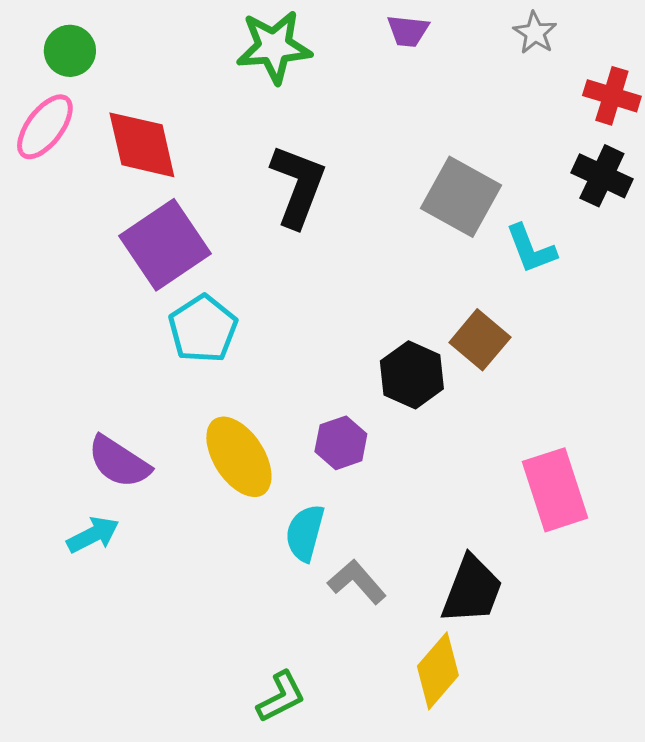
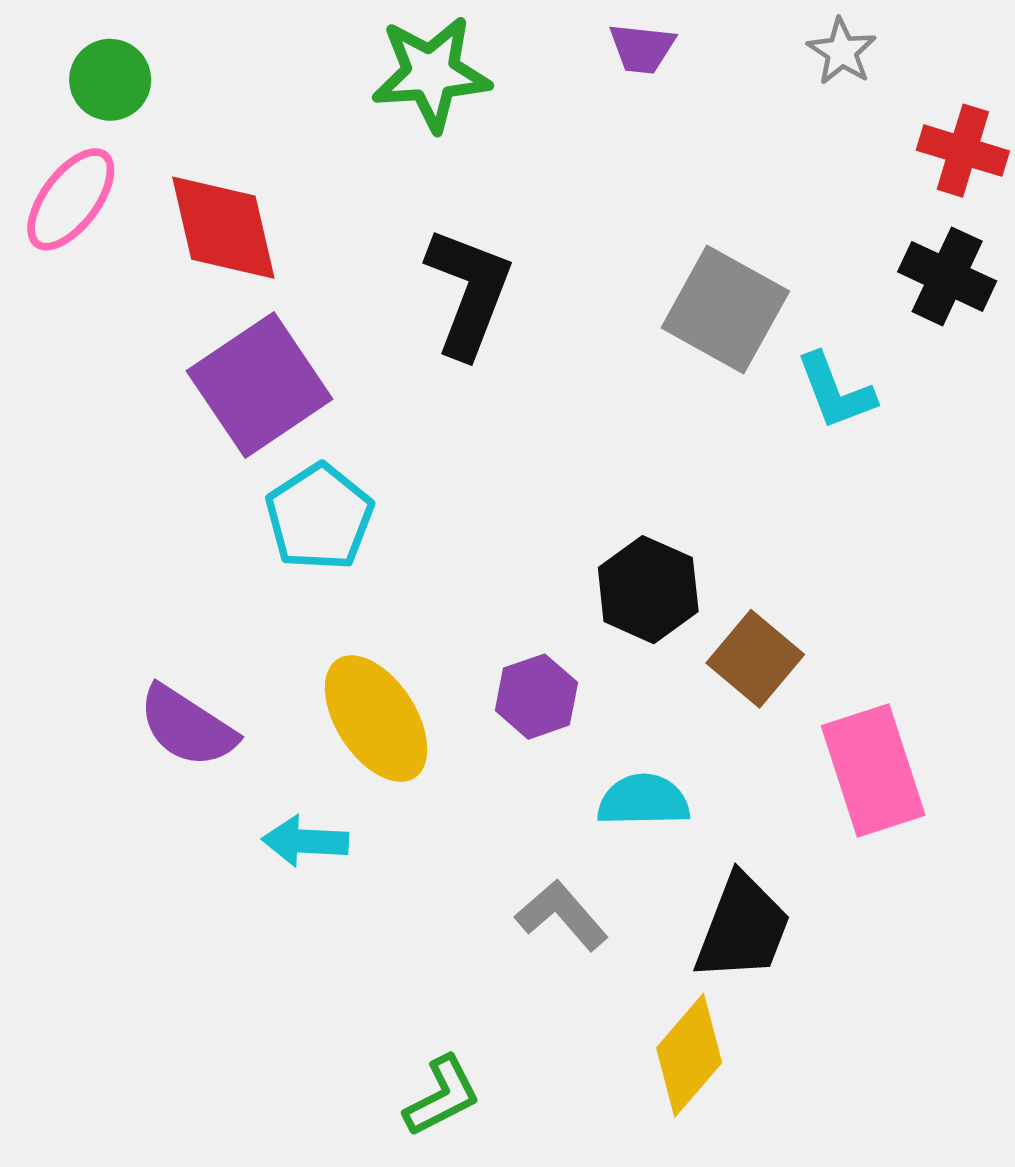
brown square: (480, 340) -> (755, 659), moved
cyan semicircle: (305, 533) -> (643, 800), moved, turned 74
cyan arrow: (93, 535) -> (305, 841), moved, turned -150

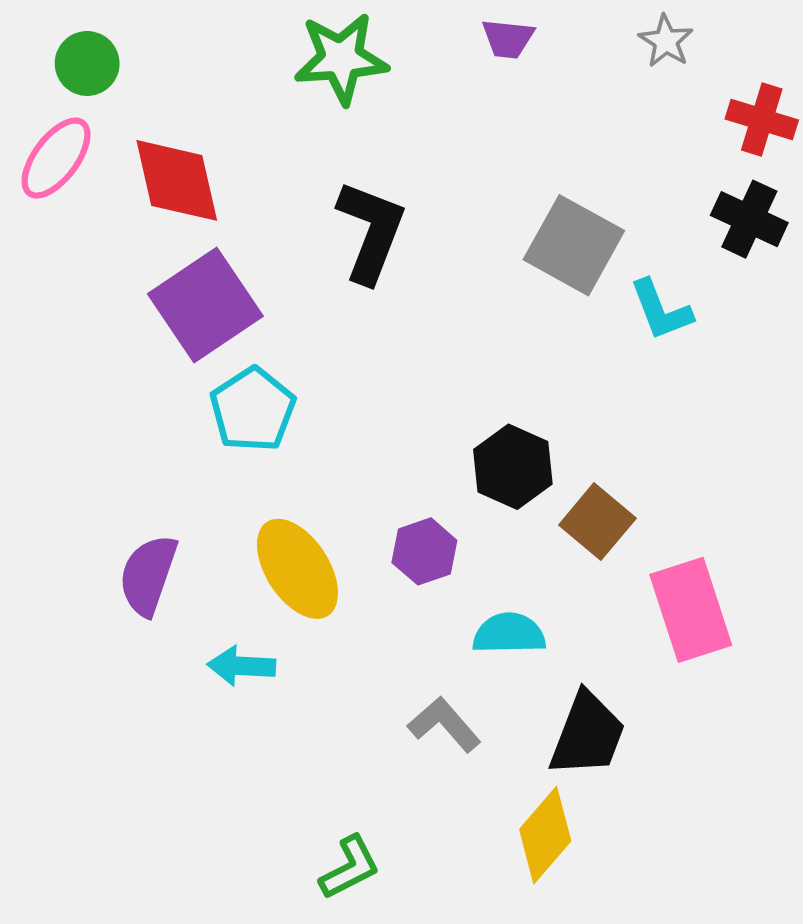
purple semicircle: (187, 726) -> (148, 575), turned 76

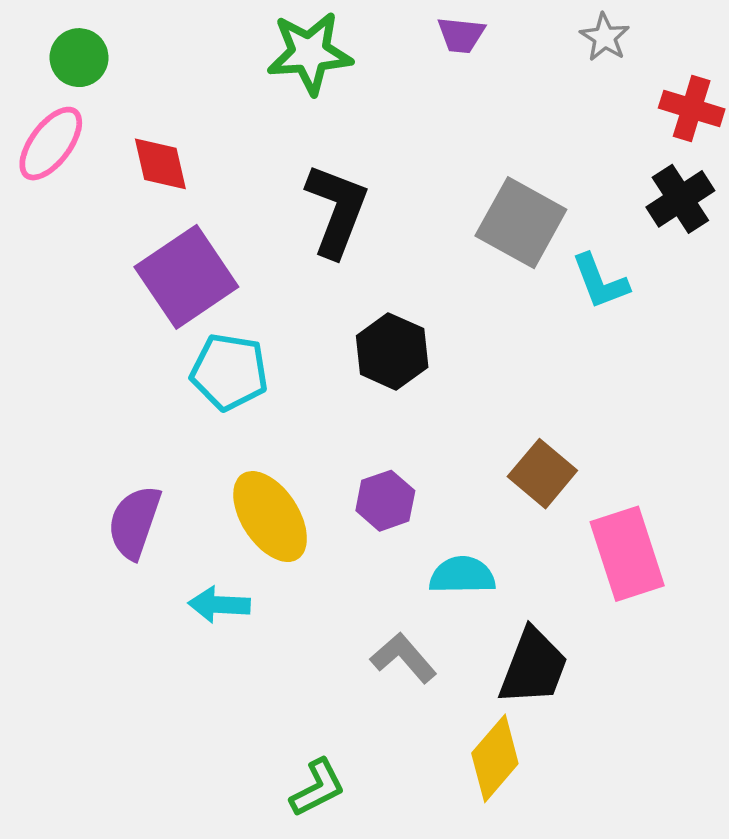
red diamond: (177, 180) -> (160, 164), size x0.7
black cross: (749, 219) -> (680, 199), turned 32
cyan pentagon: (253, 410) -> (229, 372), turned -30
black hexagon: (513, 467) -> (392, 351), moved

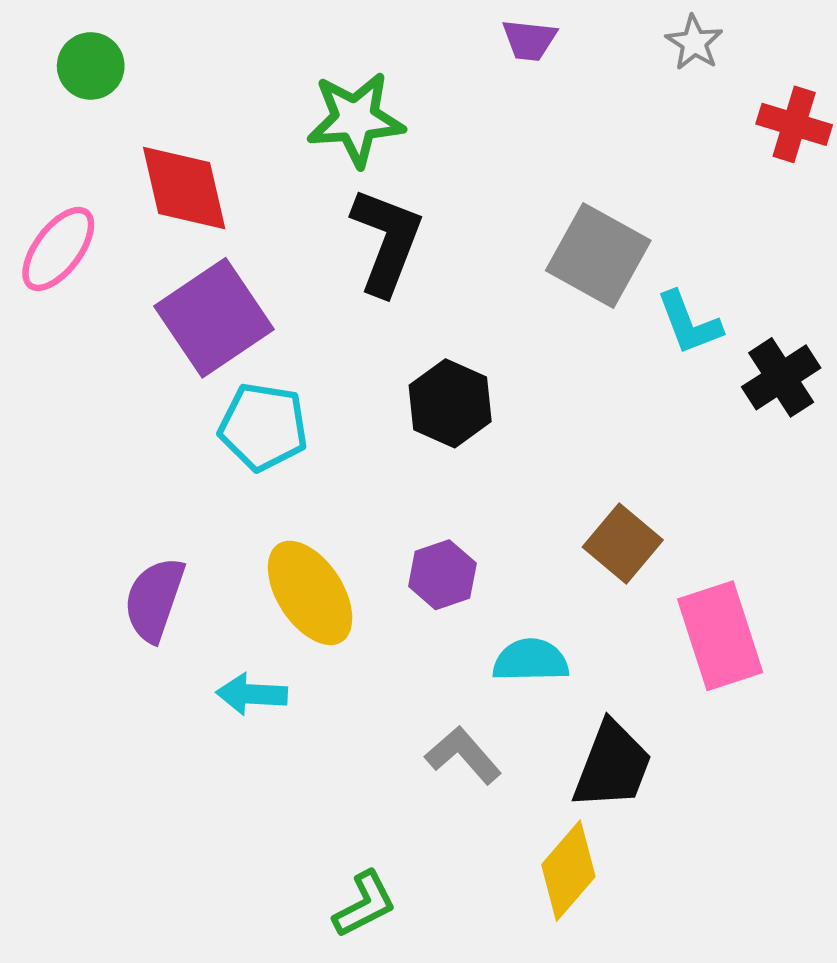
green star: (310, 53) -> (355, 119), moved
pink ellipse: (51, 144) -> (58, 249), moved
red diamond: (160, 164) -> (184, 188), size x1.4
black cross: (680, 199) -> (781, 377), moved

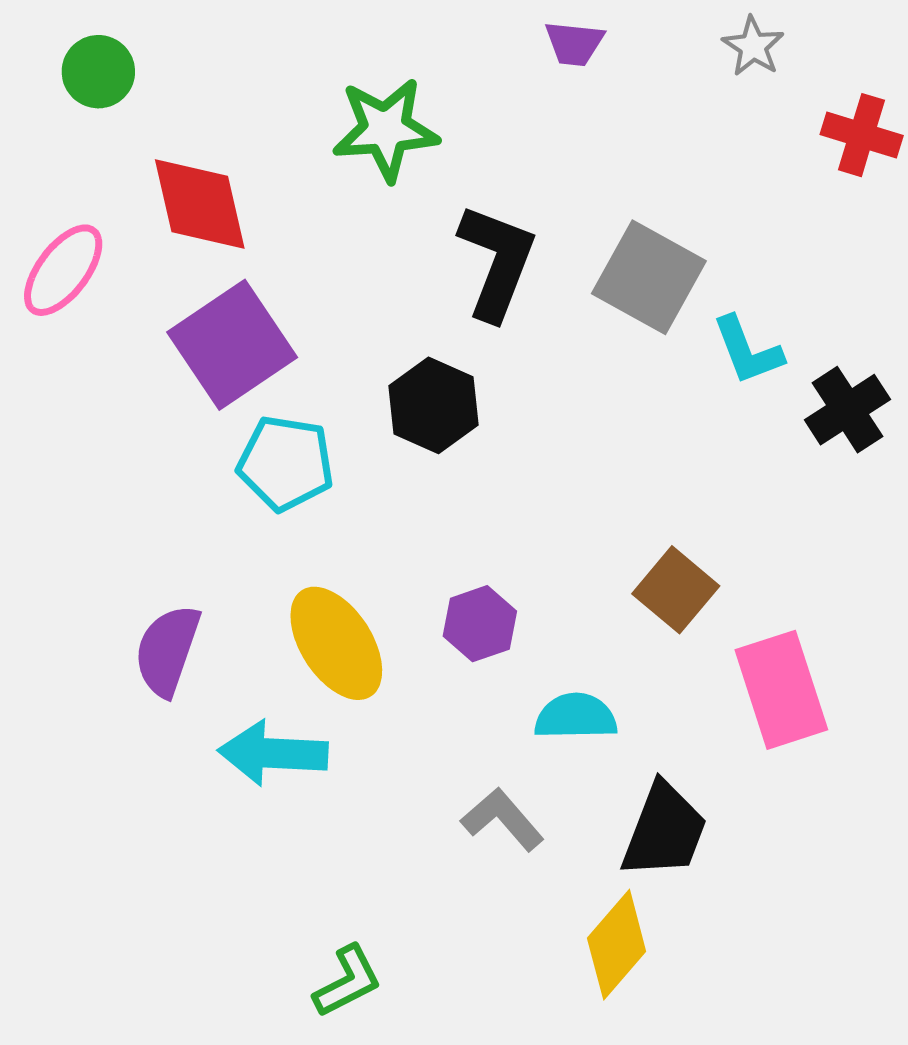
black L-shape: (387, 241) -> (497, 262), moved
black hexagon: (450, 403) -> (433, 405), moved
cyan arrow: (252, 694) -> (273, 753), size x1.4
green L-shape: (365, 904) -> (348, 981), moved

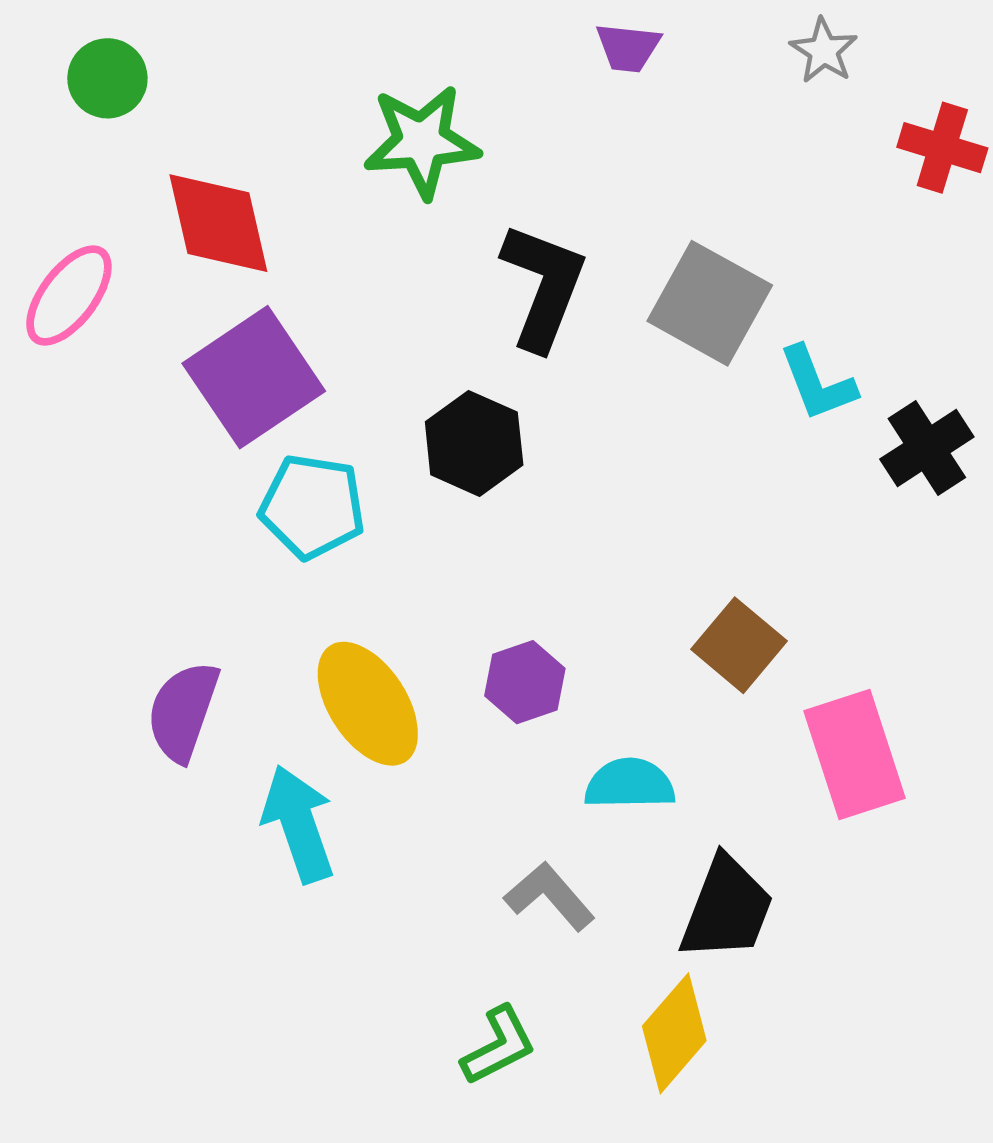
cyan arrow: (273, 753) -> (298, 824), turned 68
green L-shape: (348, 981) -> (499, 1046), moved

